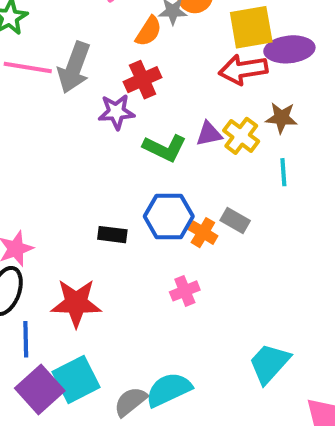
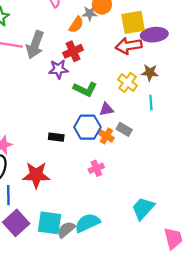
purple triangle: (209, 134) -> (106, 109), moved
cyan square: (76, 380) -> (50, 223), moved, turned 35

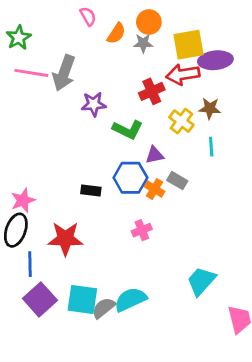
gray star: (90, 13) -> (143, 43), moved
orange semicircle: (76, 25) -> (116, 33), moved
red cross: (73, 51) -> (152, 91), moved

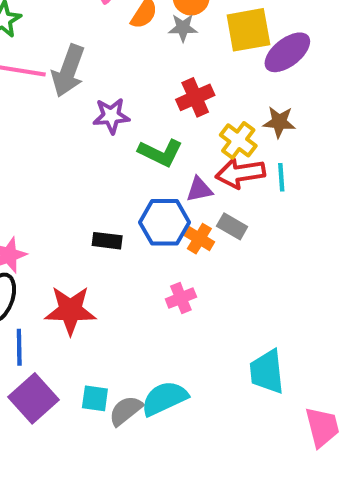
purple ellipse: (215, 60) -> (287, 52), turned -32
red arrow: (183, 74) -> (240, 173), moved
cyan trapezoid: (201, 281) -> (267, 372), turned -48
cyan square: (82, 299) -> (95, 398), size x0.6

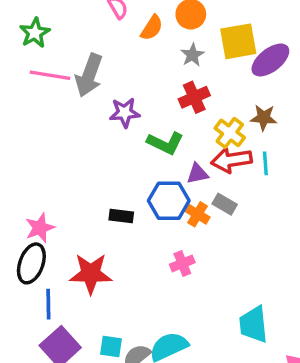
gray star: (183, 28) -> (192, 55), moved, turned -30

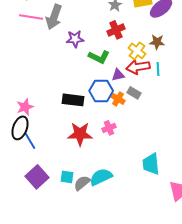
black rectangle: (121, 216) -> (73, 100), size x1.5
red star: (91, 274) -> (80, 134), moved
blue line: (48, 304) -> (30, 141), moved, turned -30

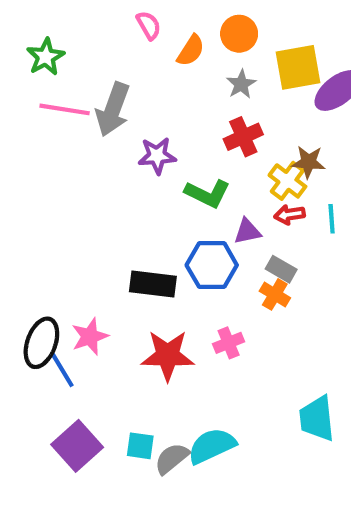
brown star: (157, 42) -> (308, 162), moved
red arrow: (138, 67) -> (290, 215), size x0.6
orange cross: (118, 99) -> (275, 294), moved
pink star: (25, 107) -> (90, 337), moved

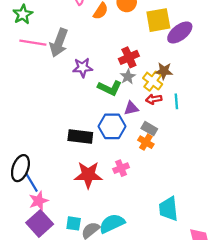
gray star: (241, 84) -> (128, 77), moved
pink star: (90, 337) -> (39, 201), moved

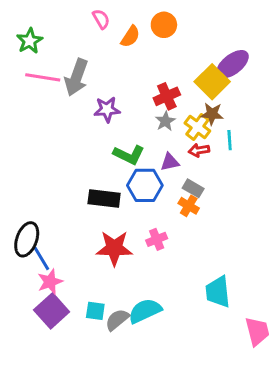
yellow square: (158, 20) -> (212, 82), moved, turned -35
green L-shape: (110, 88) -> (129, 155), moved
cyan line: (176, 101) -> (230, 140), moved

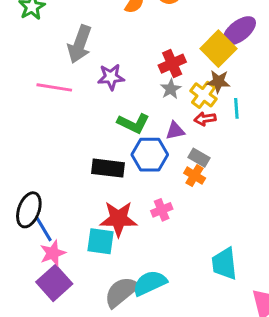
pink line: (43, 77) -> (54, 87), moved
cyan square: (95, 311) -> (101, 241), moved, size x1.4
gray semicircle: (117, 320) -> (121, 292), size x1.4

